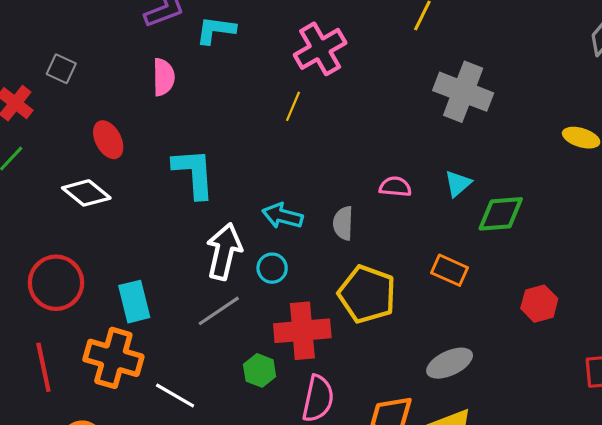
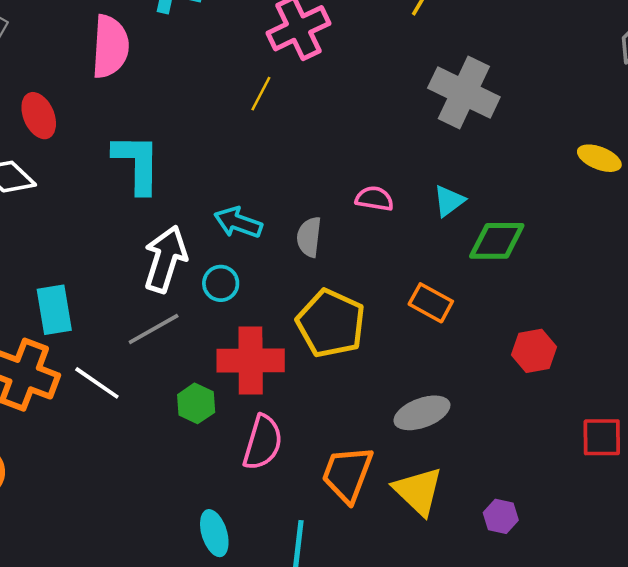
pink semicircle: (164, 77) -> (110, 47), size x1.4
white line: (175, 395) -> (97, 383), moved

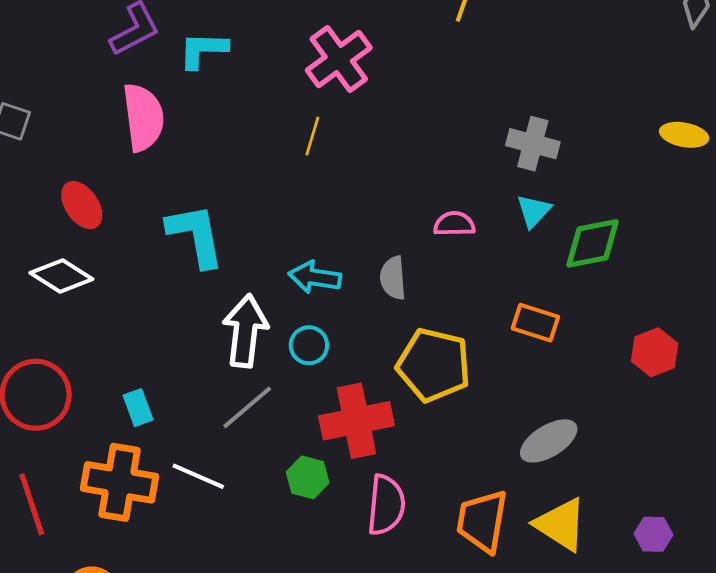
gray cross: (464, 93) -> (533, 144), moved, size x0.7
cyan rectangle: (54, 310) -> (138, 408), size x0.7

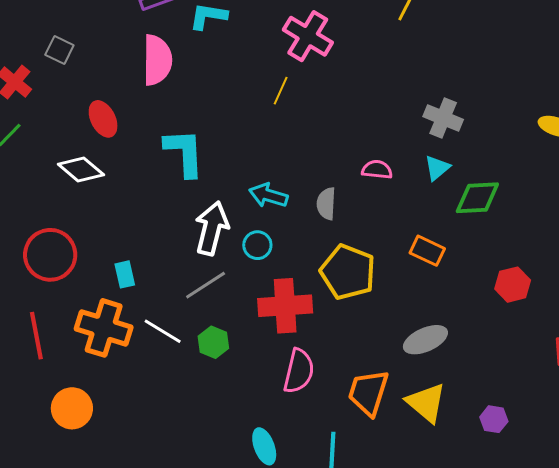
pink cross: (339, 59) -> (308, 36), turned -30
green hexagon: (308, 477) -> (213, 342), moved

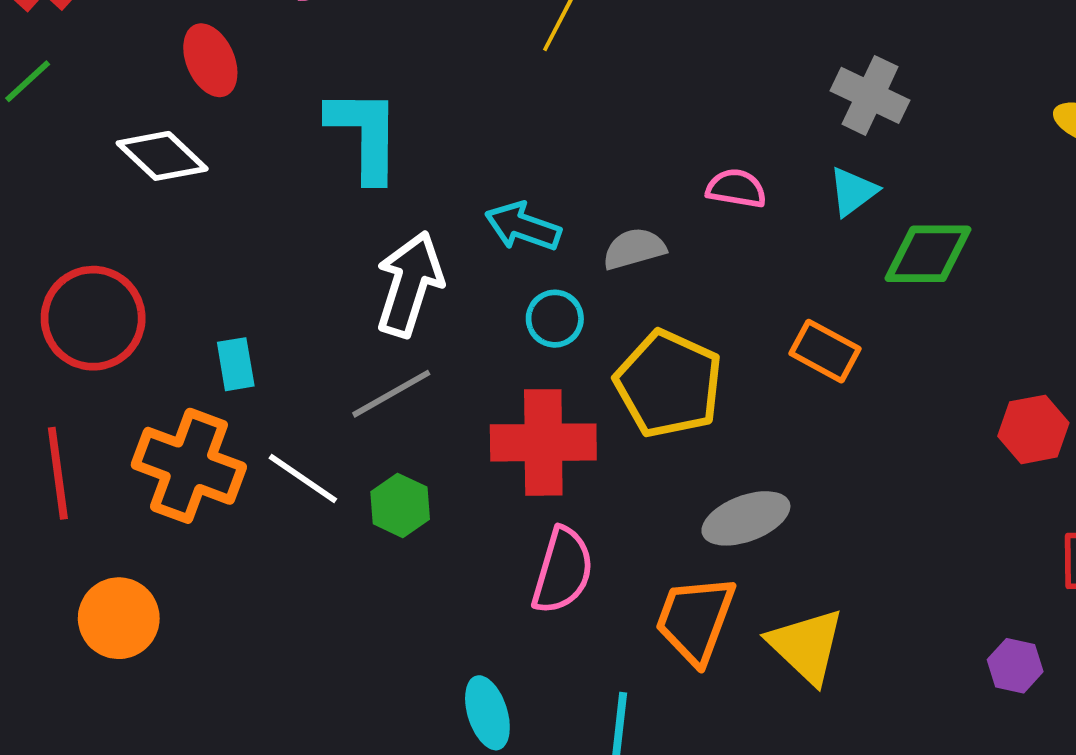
gray semicircle: (326, 204) -> (634, 249), turned 68
cyan circle: (257, 245) -> (555, 319), moved
red hexagon: (513, 285) -> (1033, 429), moved
gray ellipse: (425, 340) -> (746, 518), moved
purple hexagon: (494, 419) -> (1015, 666), moved

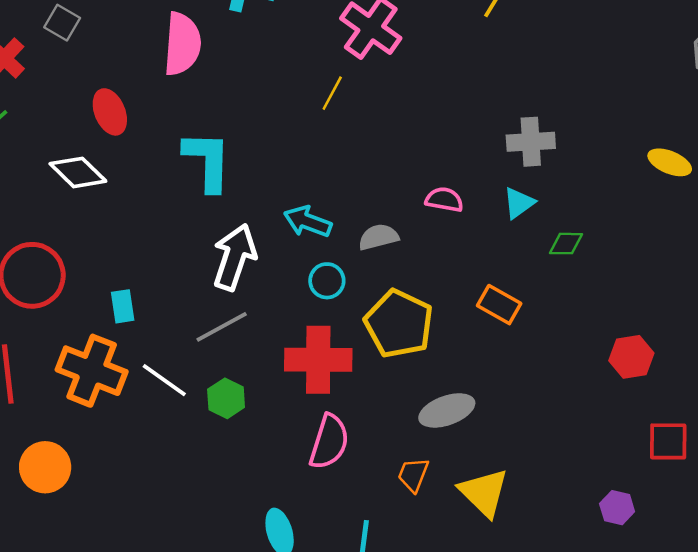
gray cross: (870, 95) -> (531, 142), turned -30
green diamond: (928, 254) -> (566, 244), size x0.6
orange trapezoid: (695, 620) -> (413, 475), size x0.6

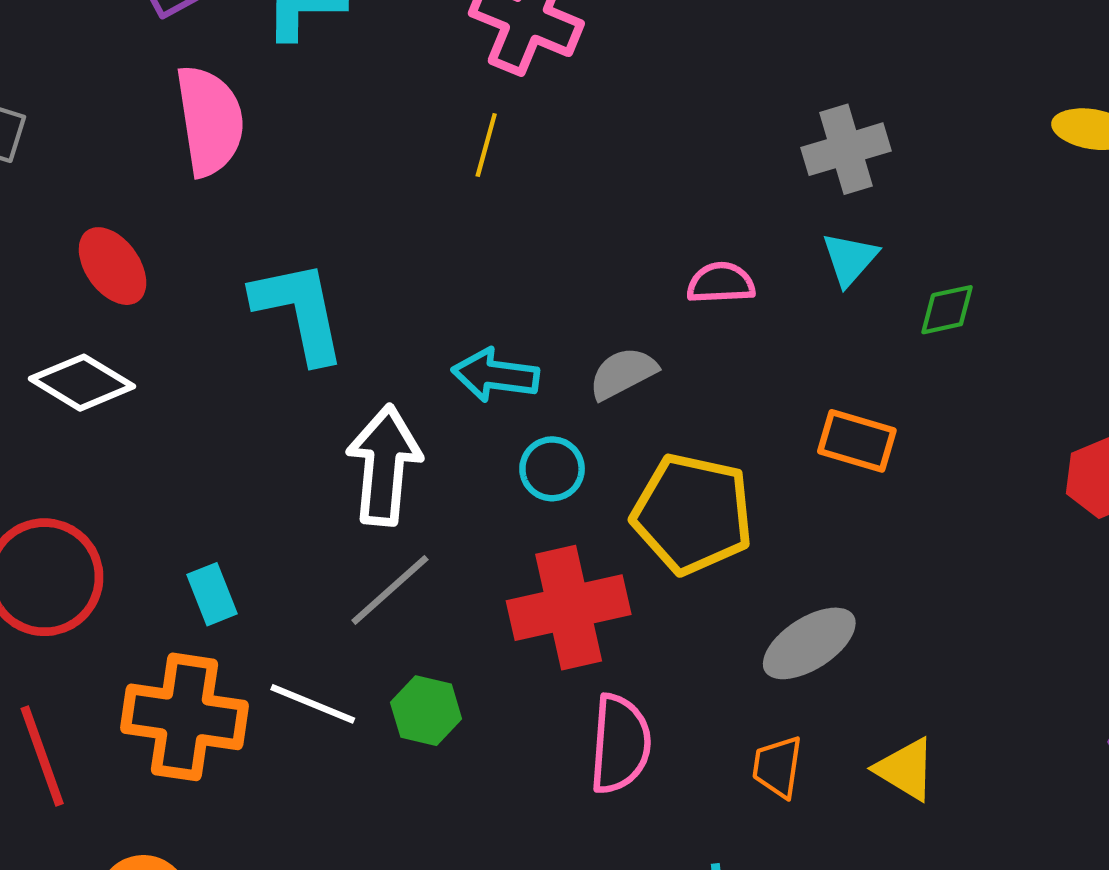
yellow triangle: (484, 493) -> (906, 769), size x0.7

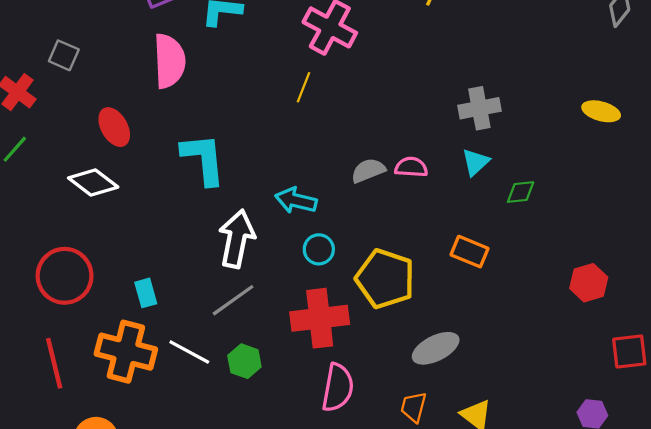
gray semicircle: (623, 373) -> (368, 171), moved

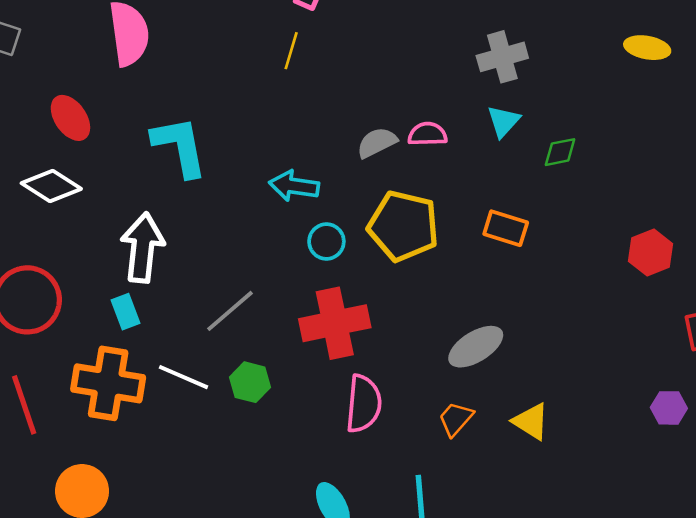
white arrow: (237, 239) -> (143, 248), moved
yellow pentagon: (385, 279) -> (403, 226), moved
orange trapezoid: (414, 407) -> (456, 419), turned 32

